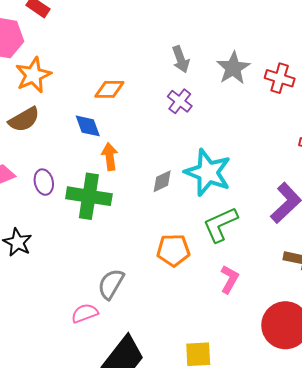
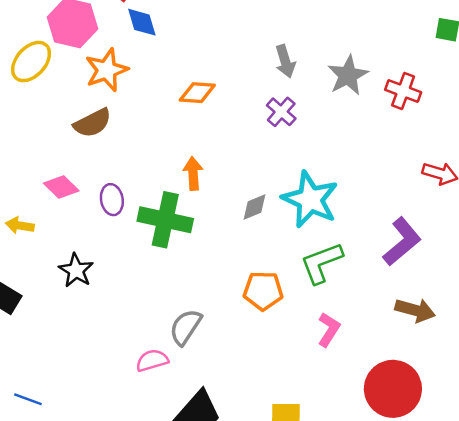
blue diamond: (88, 126) -> (142, 22), moved

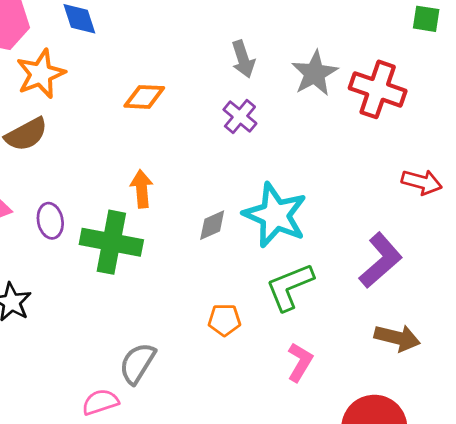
red cross: (403, 91) -> (378, 89), size x1.4
orange pentagon: (263, 291) -> (224, 320), size x0.7

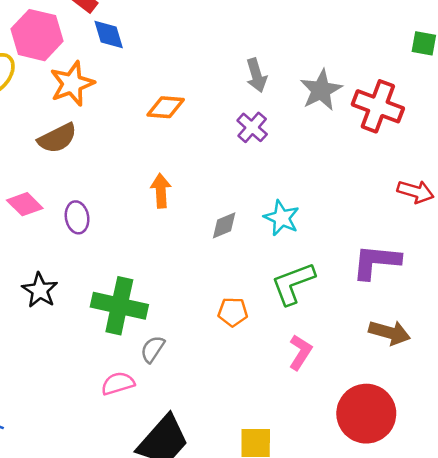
cyan star: (275, 215) -> (282, 218), size x0.6
green cross: (111, 242) -> (119, 306), moved
purple L-shape: (381, 260) -> (376, 262), turned -135
gray semicircle: (137, 363) -> (153, 349), size x0.7

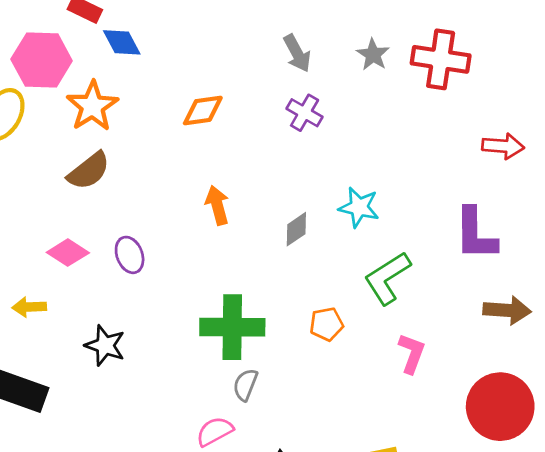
gray star: (321, 90) -> (373, 55), size x0.7
purple L-shape: (376, 262) -> (475, 234), turned -84
green cross: (119, 306) -> (232, 327), moved

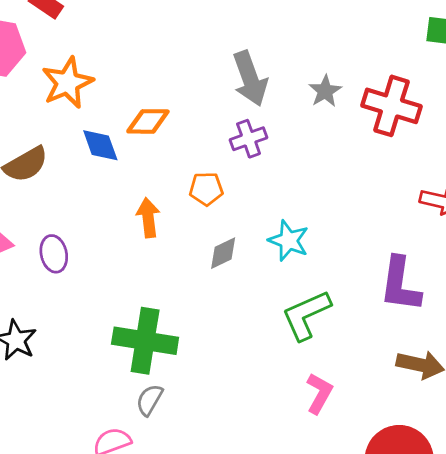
blue diamond: (122, 42) -> (100, 145), moved
gray arrow: (297, 53) -> (250, 79), size x1.4
orange star: (92, 106) -> (67, 83), moved
purple cross: (305, 113) -> (249, 139), turned 32
orange pentagon: (327, 324) -> (206, 189), moved

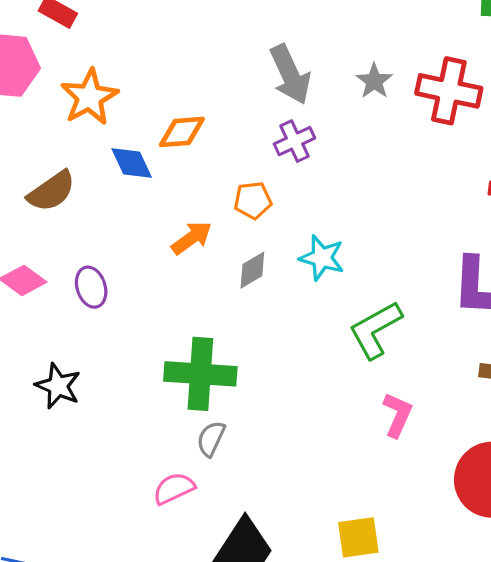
orange arrow: (148, 218) -> (192, 238), turned 66
cyan star: (289, 241) -> (322, 258), moved
gray diamond: (223, 253) -> (252, 270), moved

